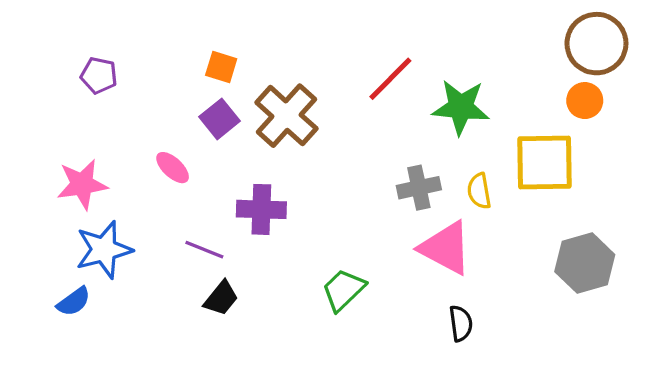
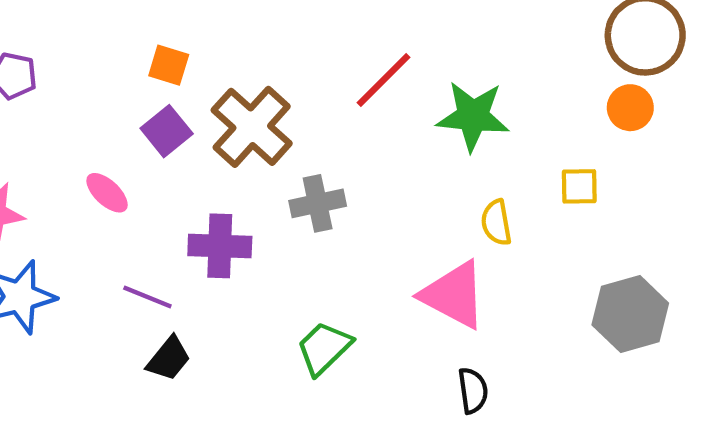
yellow square: (545, 163) -> (579, 186), size x0.5
gray cross: (419, 188) -> (318, 203), moved

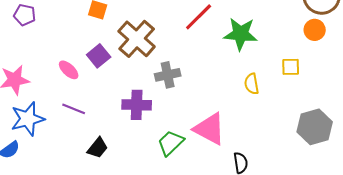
purple square: (167, 131) -> (99, 56), moved
purple cross: (220, 246) -> (137, 105), moved
pink triangle: (454, 295) -> (210, 129), moved
purple line: (147, 297) -> (74, 109), moved

